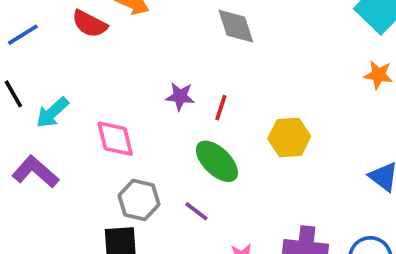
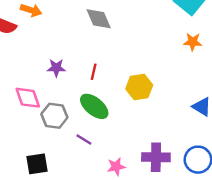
purple star: (180, 96) -> (56, 68), moved
gray hexagon: (139, 200) -> (54, 116), moved

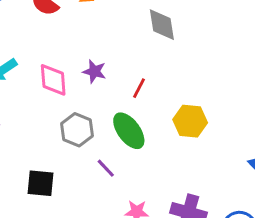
pink diamond: (28, 98) -> (53, 80), moved

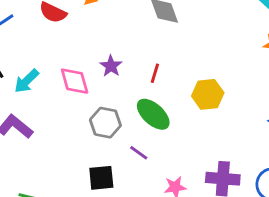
purple star: (94, 71) -> (111, 66), turned 30
black square: (40, 183) -> (101, 178), moved

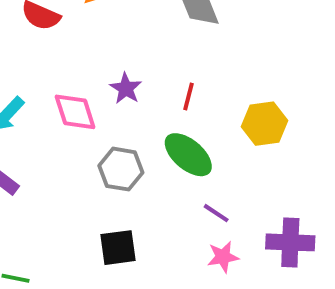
purple line: (139, 153) -> (216, 213), moved

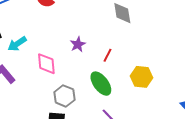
pink diamond: (75, 112) -> (46, 64), moved
gray hexagon: (121, 169) -> (64, 96), moved

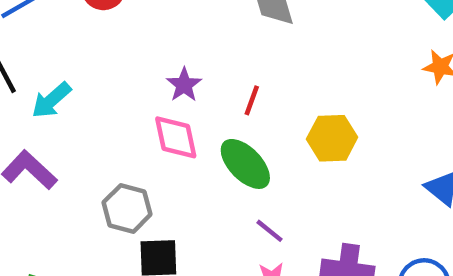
pink diamond: (46, 64) -> (176, 137), moved
gray hexagon: (64, 96) -> (127, 208), moved

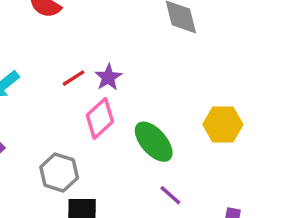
red line: (252, 100) -> (73, 78), moved, turned 35
pink diamond: (176, 137) -> (100, 118), turned 57

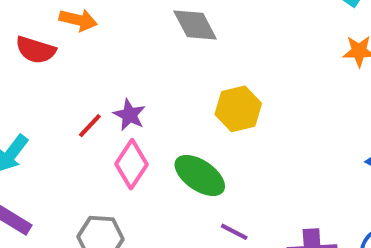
yellow hexagon: (223, 125) -> (238, 109), moved

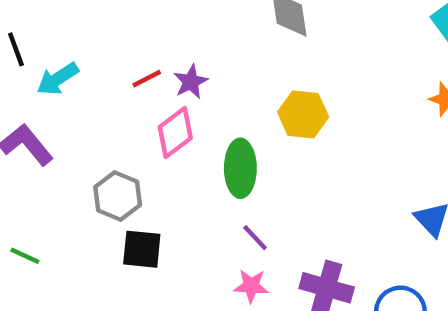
green ellipse: (200, 175) -> (240, 168), turned 36

